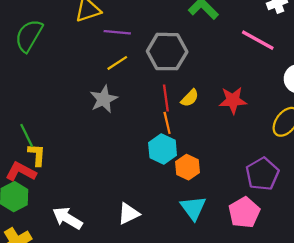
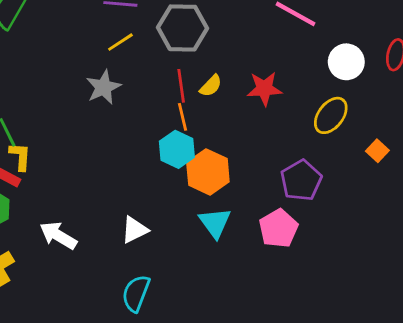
orange hexagon: (187, 167) -> (208, 172), size x1.4

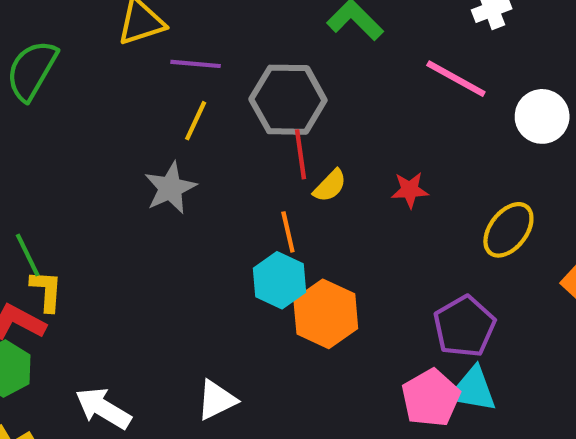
yellow line: (120, 42) -> (196, 121), turned -32
white circle: (346, 62) -> (542, 116), moved
red line: (181, 86) -> (301, 154), moved
red star: (264, 89) -> (410, 190), size x0.7
cyan triangle: (215, 223) -> (473, 389), moved, turned -44

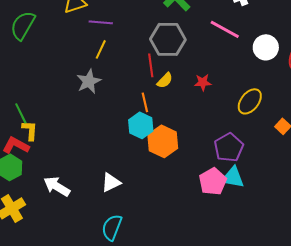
gray hexagon: (288, 100) -> (168, 39), moved

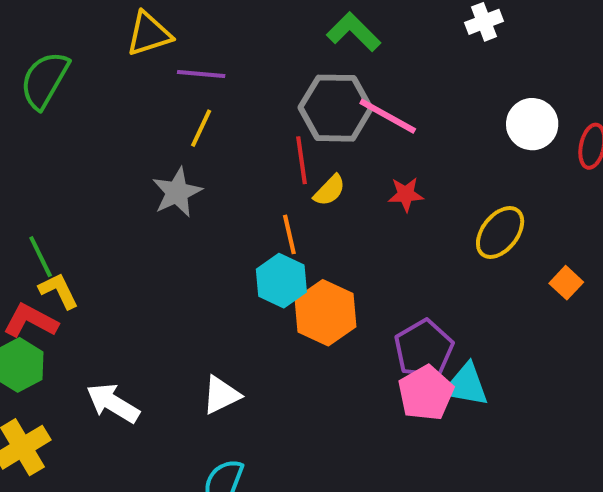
pink line: (225, 29) -> (388, 116), moved
yellow L-shape: (30, 130) -> (59, 291), turned -30
purple pentagon: (229, 147) -> (424, 349), moved

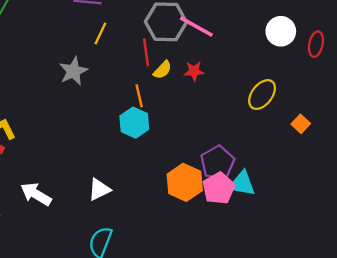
yellow line: (201, 128) -> (100, 34), moved
red star: (406, 194) -> (194, 71), moved
orange hexagon: (325, 313) -> (185, 182), moved

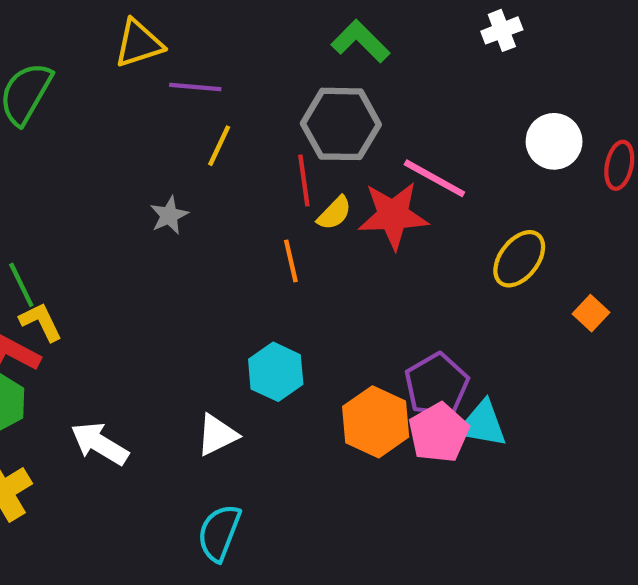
pink line: (196, 27) -> (434, 178), moved
gray star: (73, 71) -> (169, 215), size x0.7
red star: (194, 71) -> (393, 215), size x1.8
cyan hexagon: (134, 123) -> (276, 372), moved

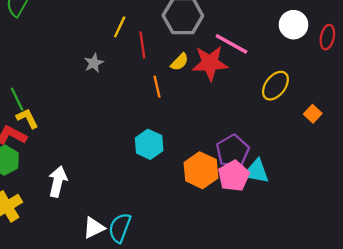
red line: (304, 180) -> (142, 45), moved
white triangle: (217, 435) -> (94, 228), moved
white arrow: (100, 444) -> (58, 182), turned 72

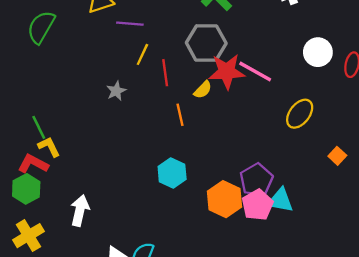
red star: (210, 63) -> (227, 72), moved
orange square: (313, 114) -> (337, 156), moved

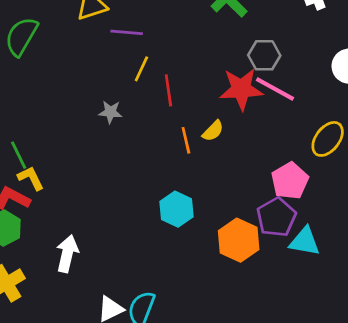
gray hexagon: (206, 43) -> (264, 55), moved, size x0.7
yellow semicircle: (203, 90) -> (213, 131), moved
gray star: (116, 91) -> (110, 112), turned 30
pink pentagon: (258, 205) -> (290, 181), moved

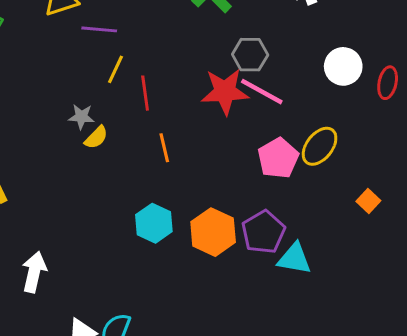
yellow semicircle: (213, 131) -> (96, 137), moved
pink pentagon: (290, 181) -> (278, 158), moved
orange hexagon: (239, 240) -> (213, 232), moved

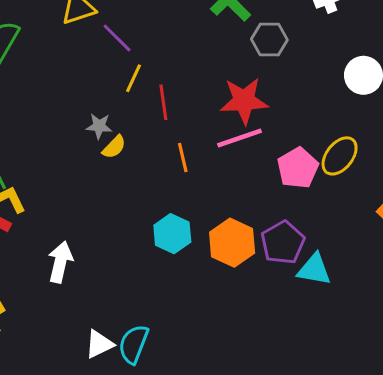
purple line: (99, 29) -> (117, 38), turned 40
gray hexagon: (250, 55) -> (269, 39), moved
pink line: (262, 92) -> (240, 138), moved, turned -48
white arrow: (34, 272) -> (60, 262), moved

